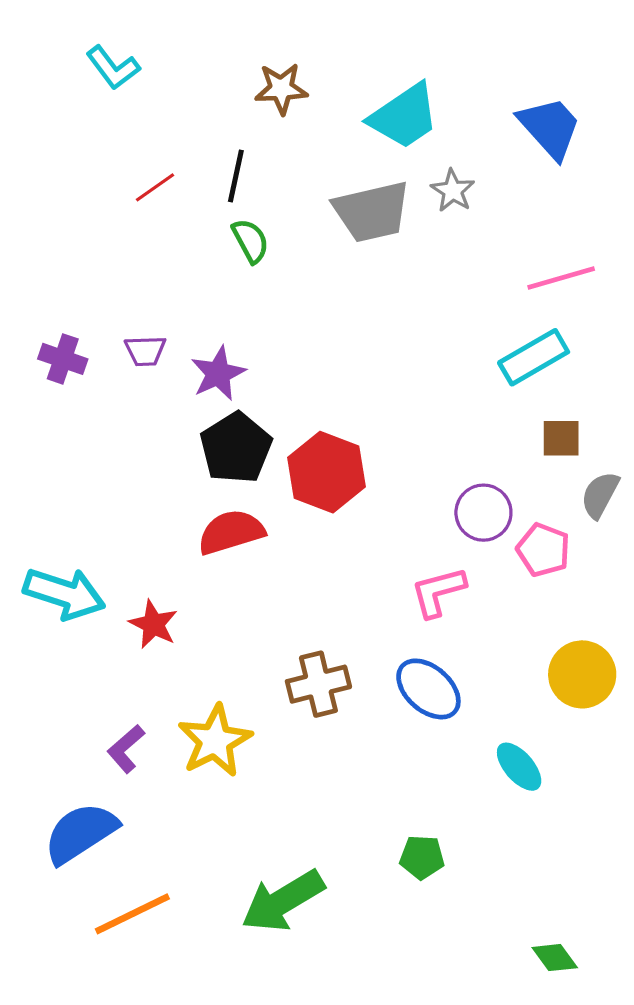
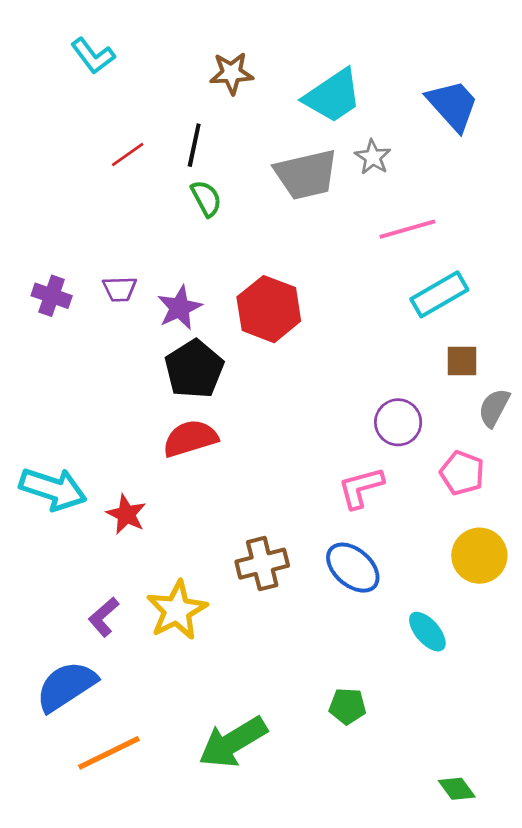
pink line: (561, 278) -> (407, 229), moved
red hexagon: (327, 472) -> (269, 309), moved
pink pentagon: (543, 550) -> (462, 473), moved

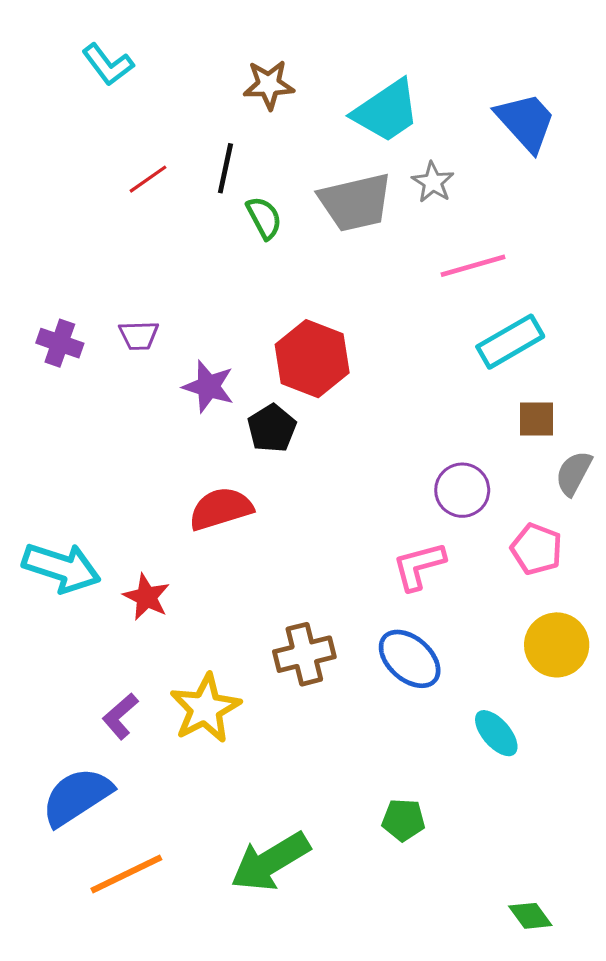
green semicircle: (206, 198) -> (264, 218), moved
purple star: (180, 308) -> (208, 386), moved, turned -30
black pentagon: (194, 369) -> (272, 428), moved, size x0.7

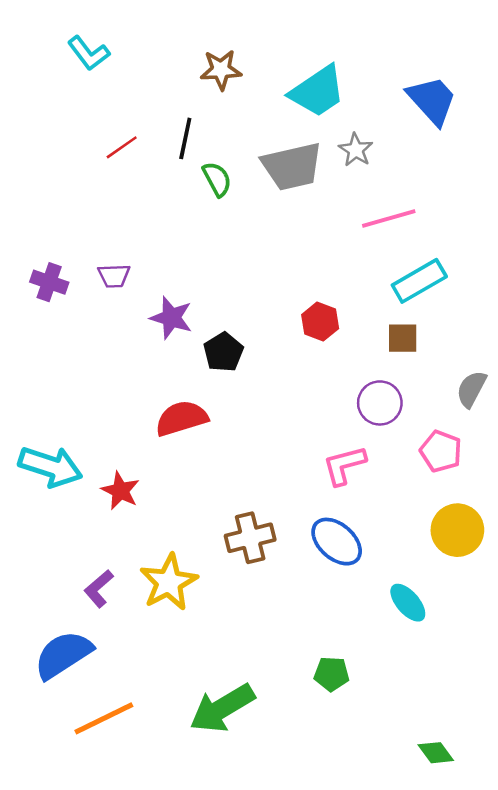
red hexagon: (312, 359) -> (320, 322), moved, size x0.6
brown square: (537, 419) -> (403, 338), moved

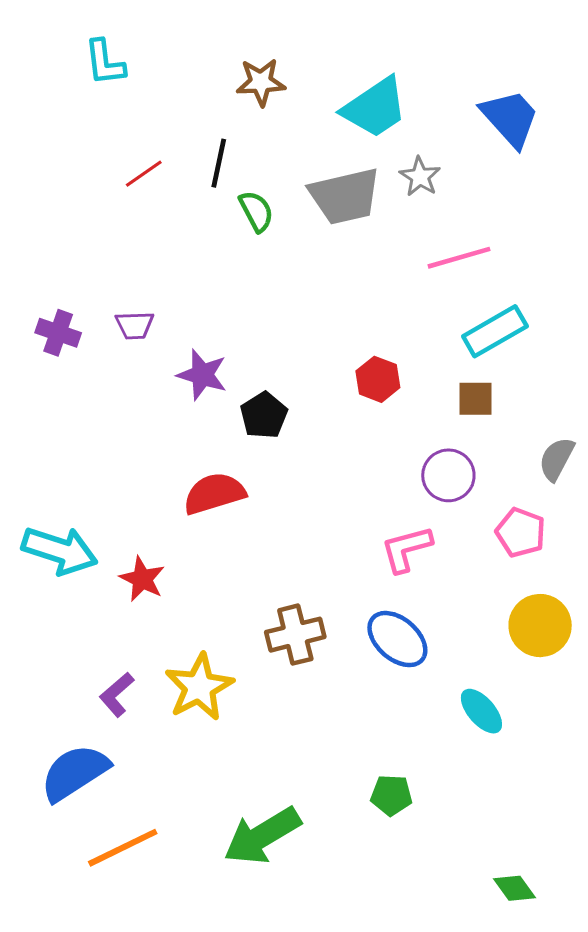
cyan L-shape: (89, 53) -> (105, 63), turned 30

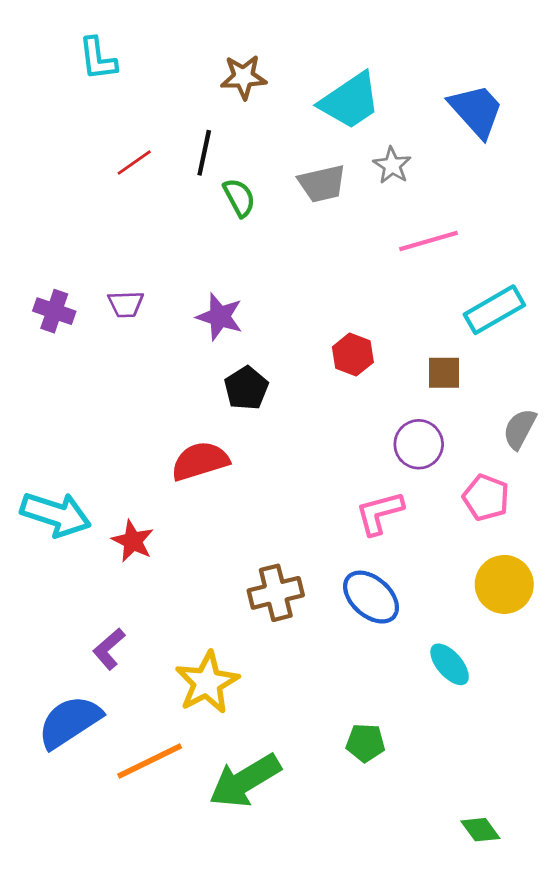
gray trapezoid: (345, 196) -> (322, 184), size x0.7
cyan rectangle: (495, 331) -> (494, 310), moved
purple star: (202, 375) -> (220, 317), moved
yellow star: (199, 687) -> (207, 683), moved
orange line: (123, 848) -> (150, 761), moved

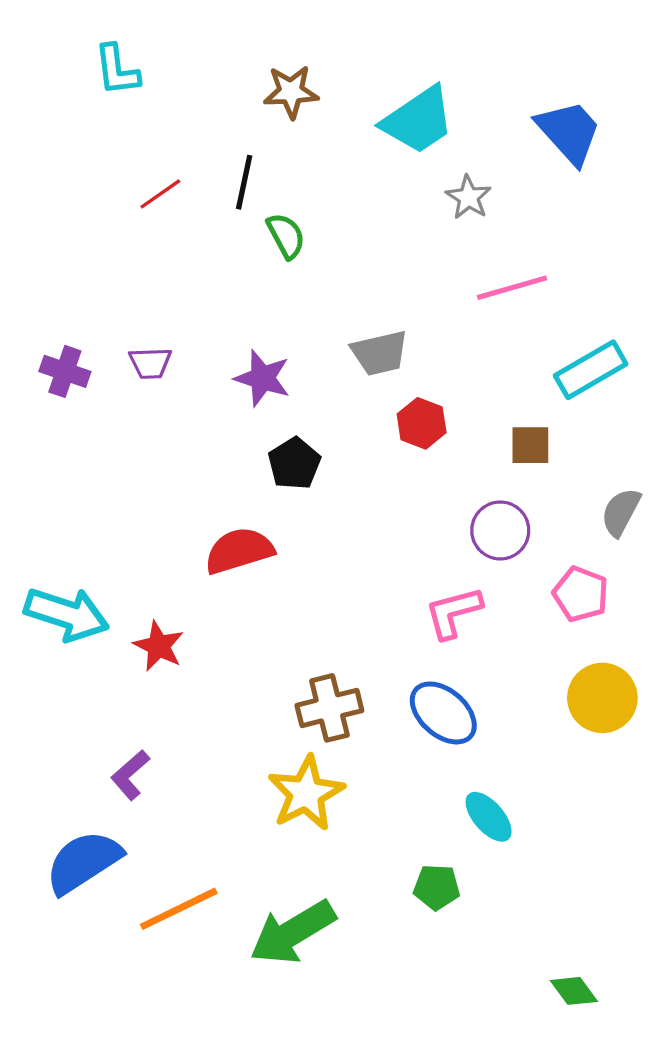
gray trapezoid: (322, 184) -> (380, 353), moved
cyan ellipse: (450, 664) -> (489, 817), moved
yellow star: (207, 683) -> (306, 793), moved

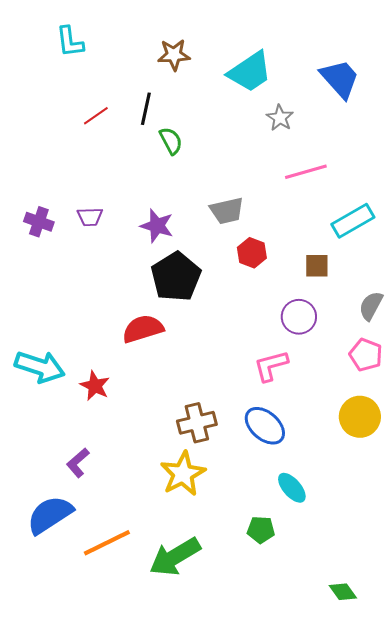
black pentagon: (294, 463) -> (176, 277), size x1.6
pink pentagon: (581, 594) -> (366, 355), moved

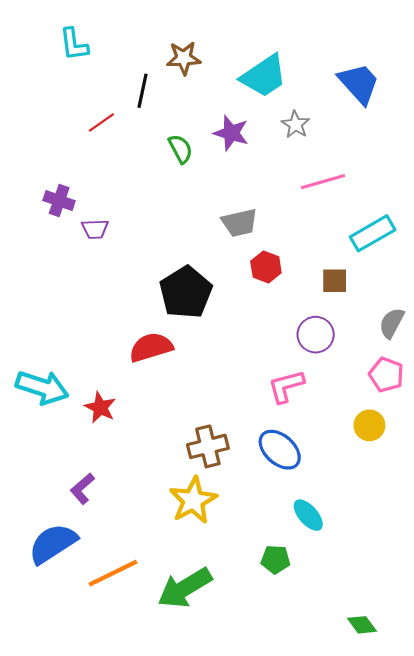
black line: (146, 109) -> (142, 91), moved
purple cross: (39, 222) -> (59, 201), moved
purple star: (157, 226) -> (231, 133), moved
yellow circle: (360, 417) -> (369, 425), moved, size x0.7

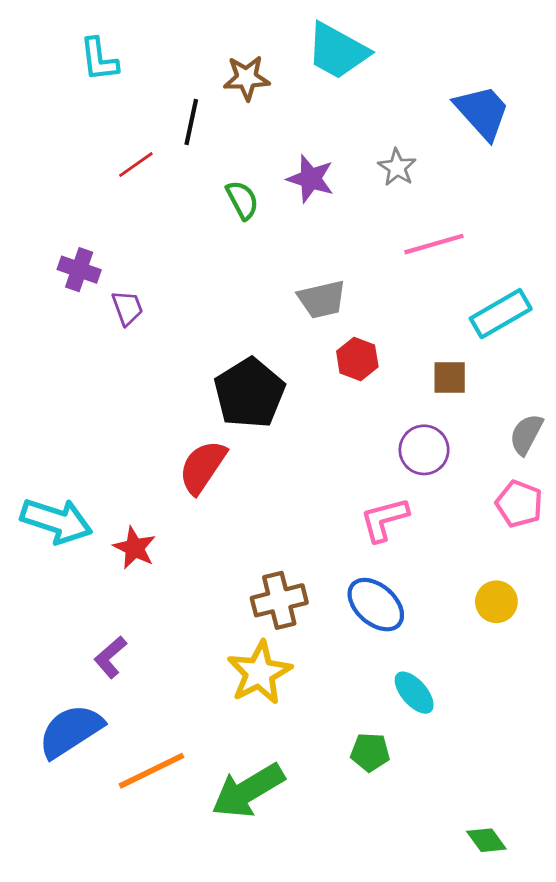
cyan trapezoid: (264, 76) -> (337, 51), moved, turned 63
purple trapezoid: (95, 229) -> (127, 308), turned -108
red semicircle: (151, 347) -> (203, 467), turned -39
yellow circle: (369, 425) -> (496, 602), moved

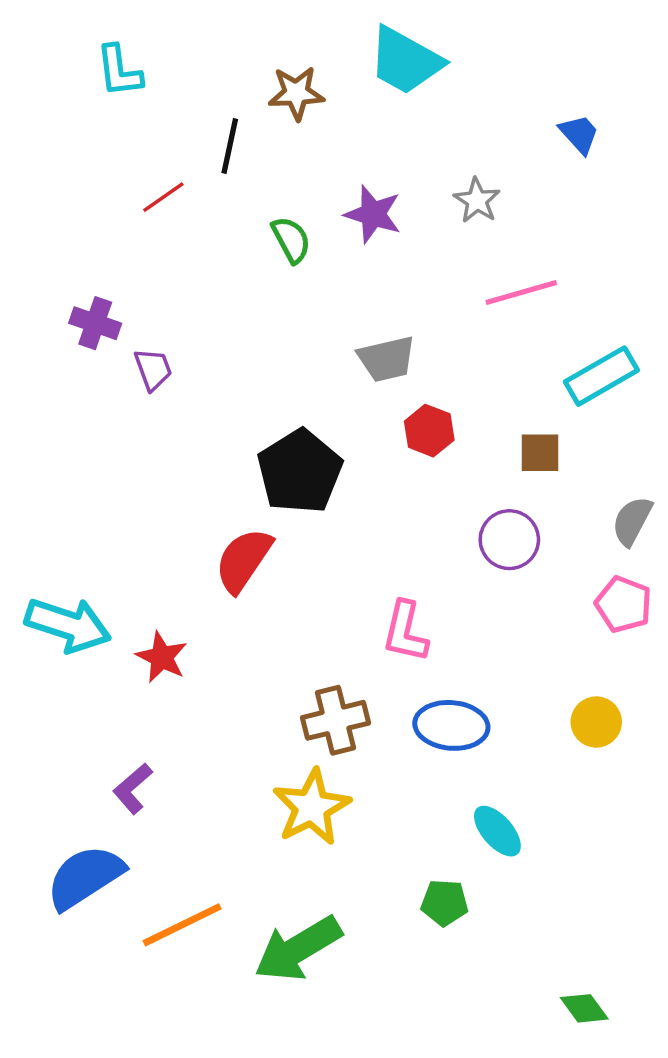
blue trapezoid: (482, 112) -> (579, 134), size x0.6
pink L-shape: (384, 519) -> (405, 632), moved, turned -62
blue ellipse: (376, 605) -> (451, 725), turned -36

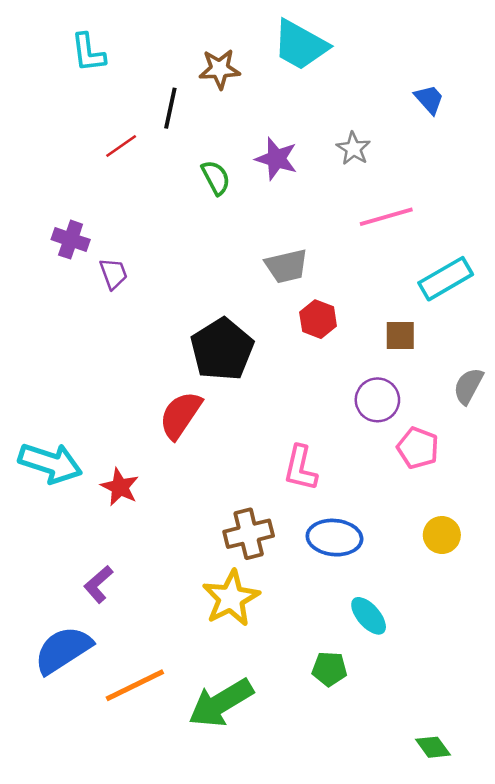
pink pentagon: (624, 604) -> (418, 448), moved

